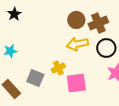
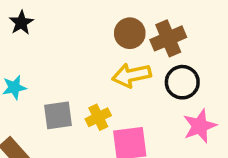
gray square: (35, 78) -> (58, 115), moved, turned -30

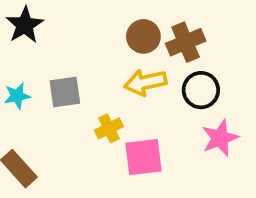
black star: (21, 23) -> (25, 25), size x1.4
gray square: (58, 115) -> (65, 92), moved

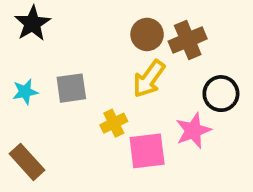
yellow arrow: (145, 82) -> (149, 79), turned -42
black circle: (201, 90) -> (221, 94), moved
pink star: (220, 138) -> (193, 131), moved

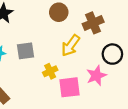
brown circle: (147, 34) -> (59, 12), moved

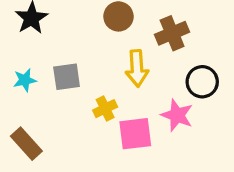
yellow arrow: (71, 45) -> (137, 68), turned -40
pink star: (96, 76) -> (177, 115), turned -30

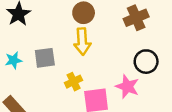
brown cross: (172, 33) -> (136, 18), moved
yellow arrow: (137, 68) -> (82, 42), moved

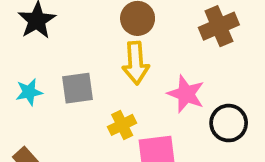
black circle: (146, 62) -> (229, 123), moved
pink star: (127, 87) -> (186, 94), moved

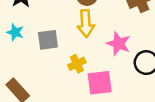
cyan star: (29, 92) -> (15, 32), moved, turned 30

